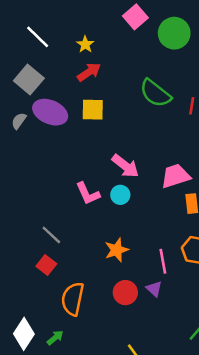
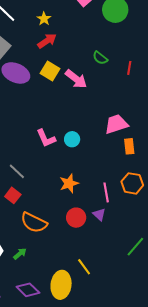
green semicircle: (155, 93) -> (100, 58), size x0.6
yellow square: (93, 110) -> (50, 71), turned 30
pink arrow: (125, 166) -> (76, 79), moved
orange semicircle: (73, 299) -> (34, 223), turned -76

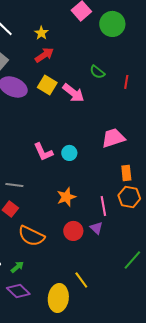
orange rectangle: (129, 146) -> (126, 173), moved
gray line: (17, 171) -> (14, 185), turned -36
purple diamond: (28, 290) -> (18, 291), moved

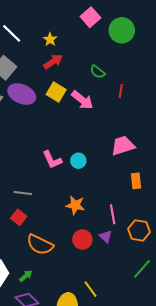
green semicircle: (97, 72) -> (98, 72), moved
red line: (126, 82) -> (121, 91), moved
orange star: (66, 197) -> (75, 205), turned 30
orange hexagon: (129, 197) -> (139, 230), moved

